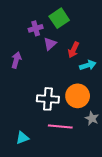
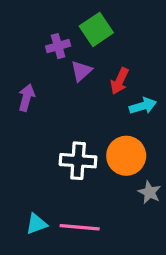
pink line: (60, 127) -> (80, 227), moved

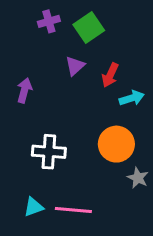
purple cross: (58, 46) -> (49, 21), moved
white cross: (78, 161) -> (49, 152), moved

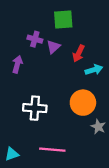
purple cross: (49, 21) -> (35, 39), moved, turned 32
green square: (89, 27) -> (63, 19), turned 30
cyan triangle: (34, 207) -> (12, 154), moved

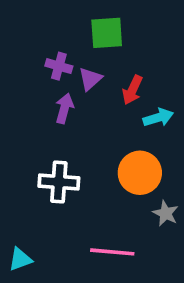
purple arrow: (17, 64) -> (64, 108), moved
pink line: (52, 150) -> (112, 252), moved

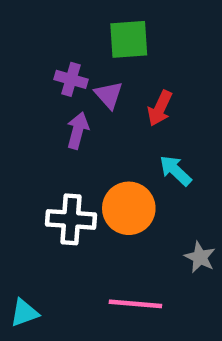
purple triangle: (90, 79) -> (109, 95), turned -30
cyan arrow: (158, 118) -> (175, 170), moved, turned -120
orange circle: (140, 173) -> (129, 208), moved

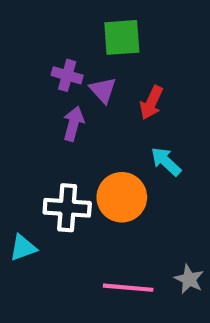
gray star: (200, 257) -> (189, 279), moved
cyan triangle: (24, 313) -> (23, 248), moved

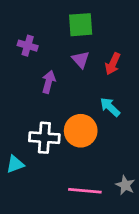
purple cross: (67, 75) -> (28, 46), moved
purple triangle: (103, 90) -> (81, 60), moved
red arrow: (151, 103) -> (113, 64), moved

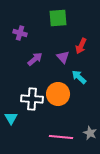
purple triangle: (81, 60) -> (63, 57), moved
purple arrow: (49, 82) -> (35, 59), turned 35
cyan triangle: (15, 164) -> (11, 118), turned -40

